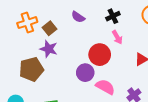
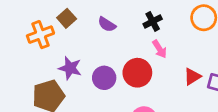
brown square: (50, 28) -> (67, 18), moved
purple circle: (85, 73) -> (104, 78), moved

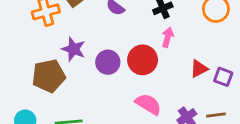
pink arrow: (160, 49) -> (168, 37), turned -138

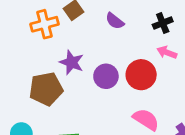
pink arrow: (168, 37) -> (167, 52), turned -84

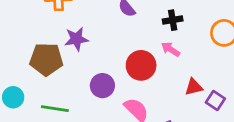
purple star: (72, 62) -> (76, 39), turned 30
purple circle: (106, 76) -> (102, 86), moved

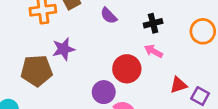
purple circle: (102, 86) -> (104, 92), moved

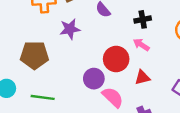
purple star: (64, 49) -> (70, 29), moved
red triangle: (178, 85) -> (142, 77), moved

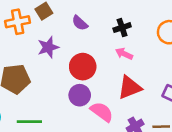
red circle: (116, 59) -> (83, 67), moved
red triangle: (142, 77) -> (130, 87), size x1.5

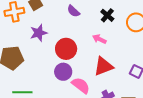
purple semicircle: (80, 23) -> (73, 11), moved
black cross: (122, 28) -> (107, 15), moved, turned -32

